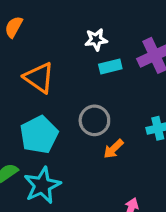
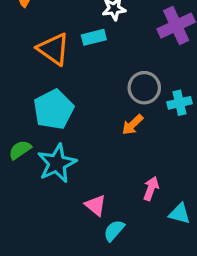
cyan rectangle: (110, 67) -> (94, 37), moved
gray circle: (94, 120) -> (144, 88), moved

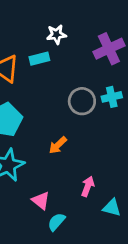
cyan cross: (180, 103) -> (112, 97), moved
orange arrow: (132, 125) -> (58, 145), moved

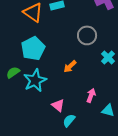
cyan cross: (112, 97) -> (108, 57), moved, turned -32

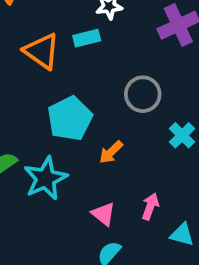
cyan pentagon: (33, 48) -> (70, 119), moved
pink triangle: (58, 105) -> (103, 214), moved

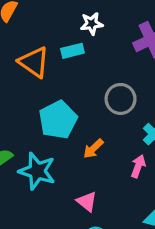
cyan star: (46, 178) -> (37, 171), turned -30
pink arrow: (150, 206) -> (138, 166), moved

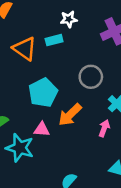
orange arrow: (93, 149) -> (70, 115), size x1.5
cyan star: (37, 171) -> (20, 148), moved
pink triangle: (87, 202) -> (42, 129), moved, turned -35

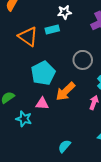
cyan star: (20, 148) -> (24, 119), size x0.7

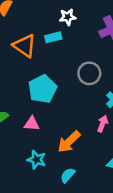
orange arrow: (65, 91) -> (69, 142), moved
pink triangle: (42, 104) -> (32, 124), moved
cyan star: (24, 119) -> (37, 160), moved

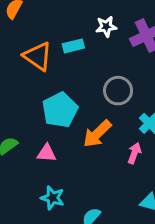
white star: (68, 17) -> (106, 27), moved
orange arrow: (69, 142) -> (97, 134), moved

